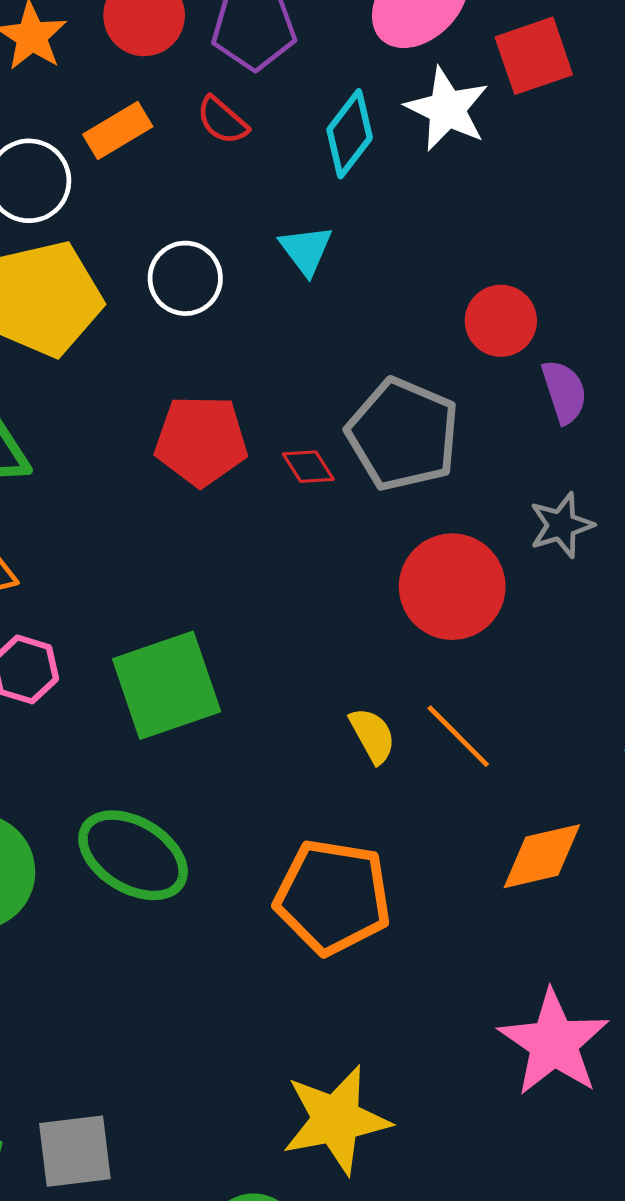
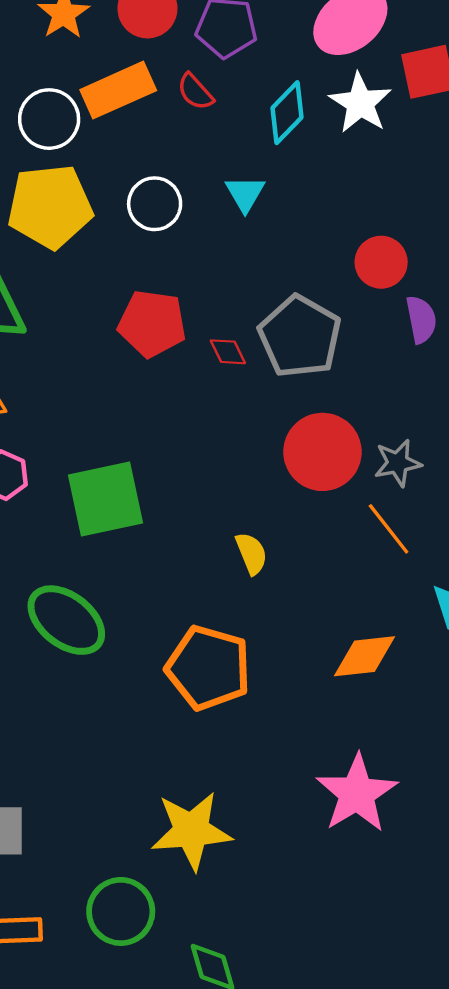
orange rectangle: (118, 130) -> (118, 90), size x1.5
gray star: (561, 525) -> (398, 463), moved
orange line: (458, 736) -> (389, 529), moved

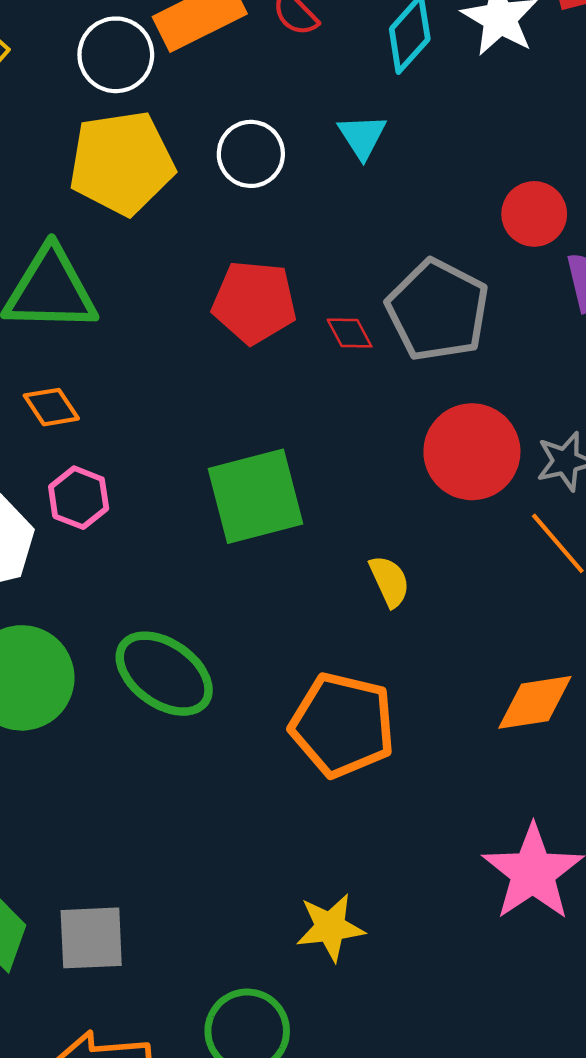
green square: (106, 499) -> (256, 496), moved
yellow star: (191, 831) -> (330, 927), size x0.7

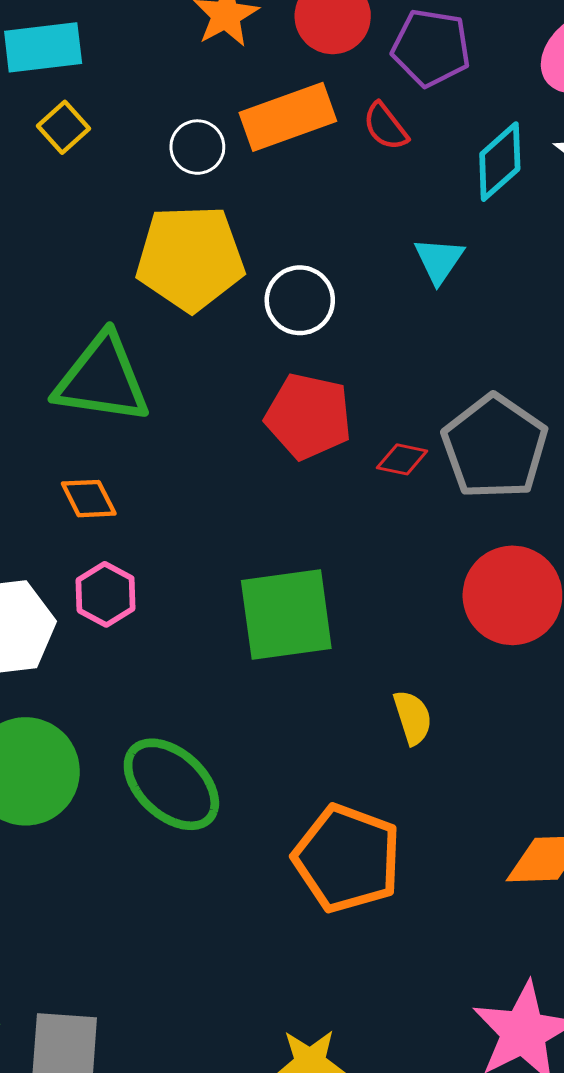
white circle: (116, 55) -> (197, 147), size x0.7
white circle: (251, 154) -> (300, 300), moved
red diamond: (350, 333) -> (402, 459), turned -57

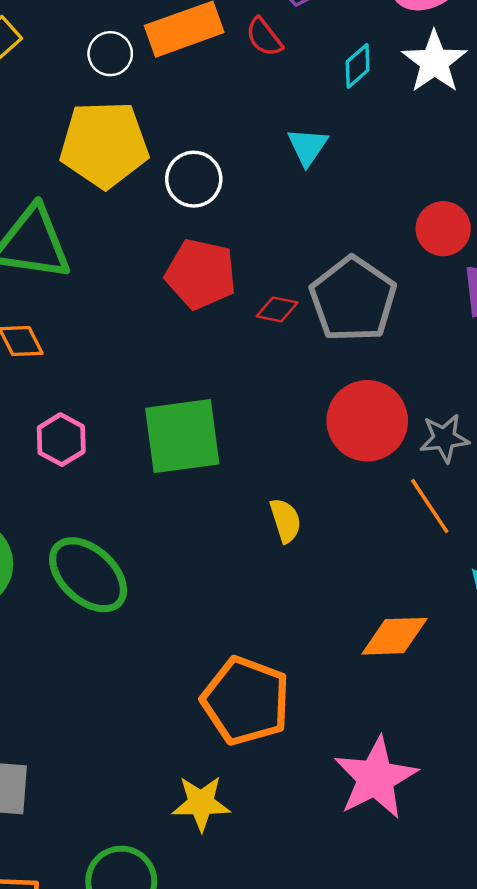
cyan diamond: (500, 162) -> (358, 66), size x0.7
pink hexagon: (106, 594) -> (61, 440), moved
orange pentagon: (347, 858) -> (246, 701), moved

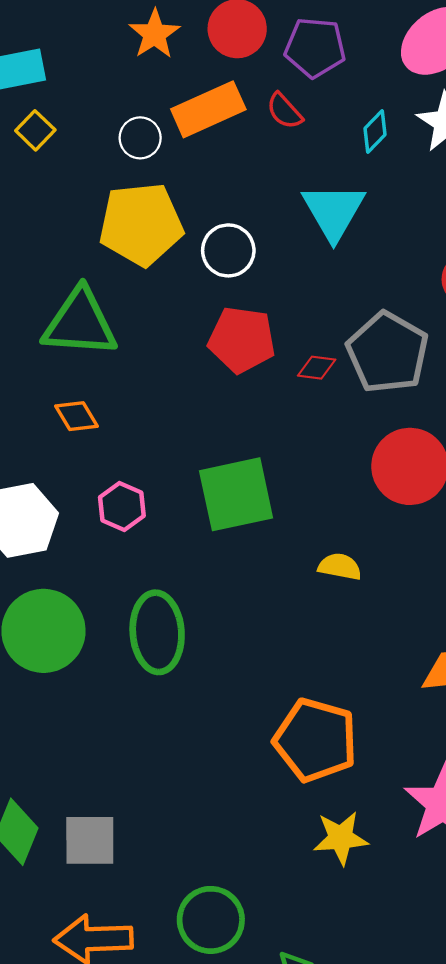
cyan triangle: (308, 147) -> (334, 211), size x1.6
yellow semicircle: (285, 520) -> (340, 567), turned -57
green ellipse: (88, 575) -> (157, 632), turned 48
yellow star: (201, 803) -> (341, 838), moved

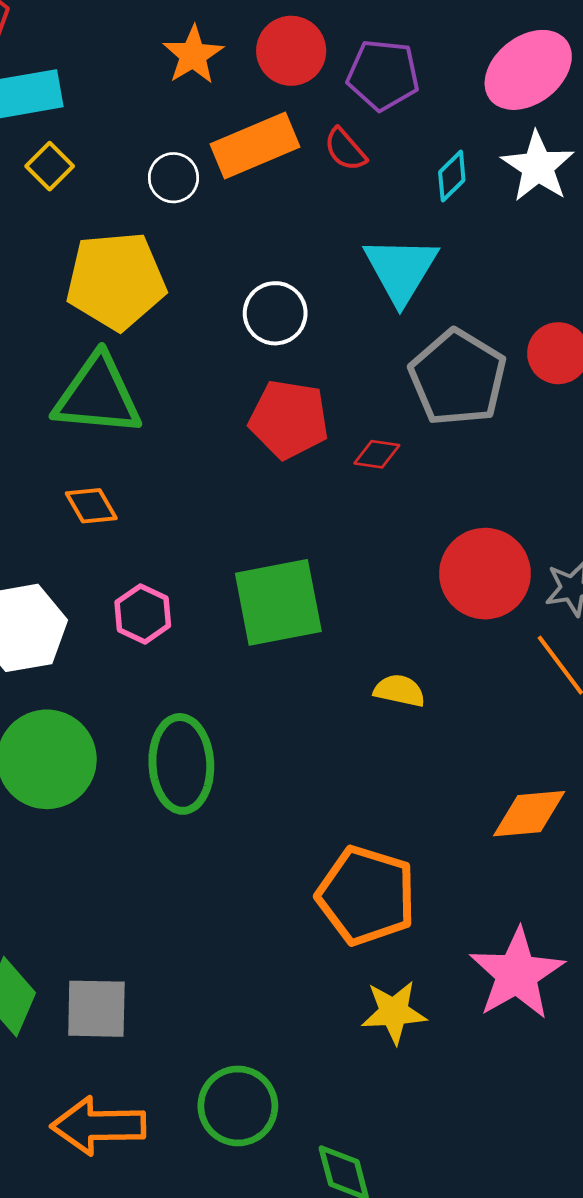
yellow pentagon: (141, 224) -> (116, 281), moved
gray pentagon: (388, 353) -> (458, 378), moved

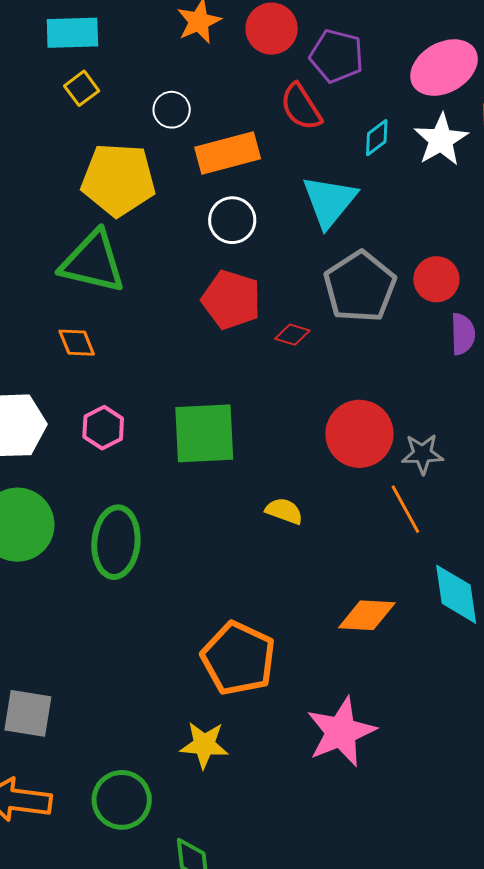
orange rectangle: (255, 145) -> (228, 153), moved
red semicircle: (345, 149) -> (301, 107), size x1.4
yellow star: (394, 1012) -> (204, 745), moved

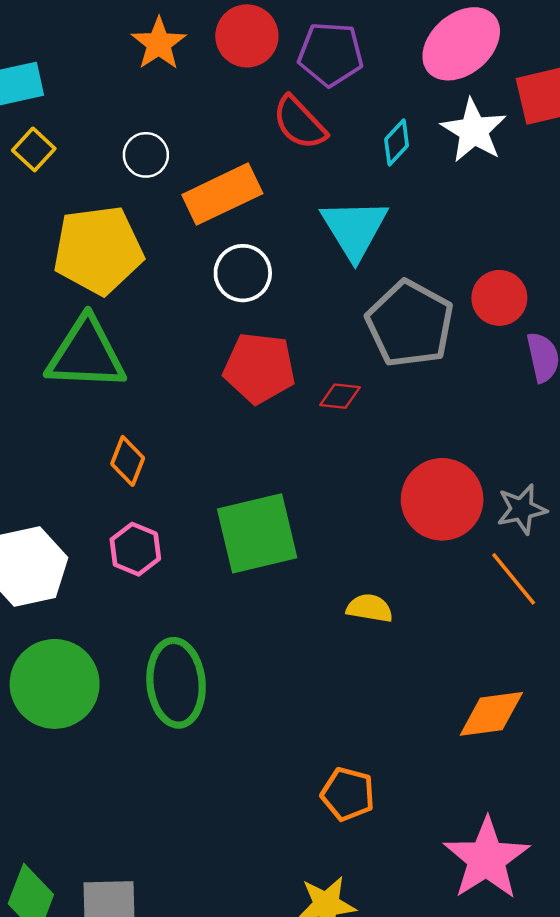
orange diamond: (77, 343) -> (128, 461), moved, turned 54
orange pentagon: (238, 658) -> (348, 794), size x0.6

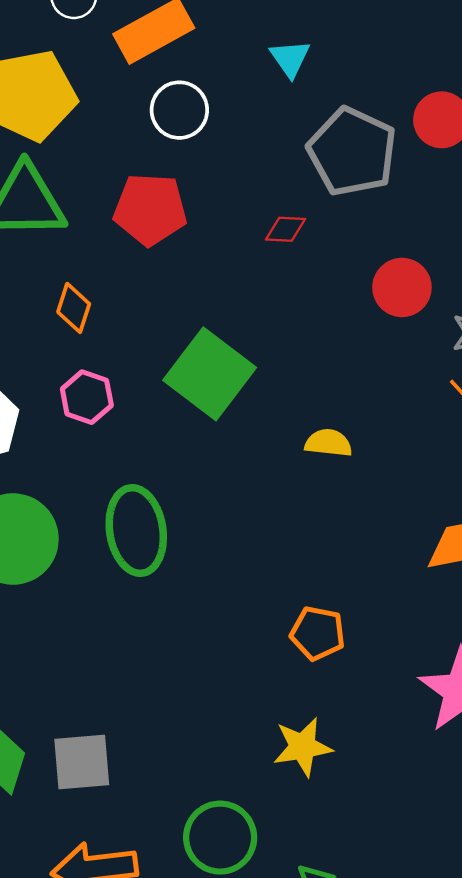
cyan triangle: (354, 229) -> (290, 58), size x0.6
red pentagon: (259, 368) -> (150, 209), moved
red circle: (442, 499) -> (402, 287), moved, size x0.7
green square: (257, 533) -> (210, 374), turned -36

